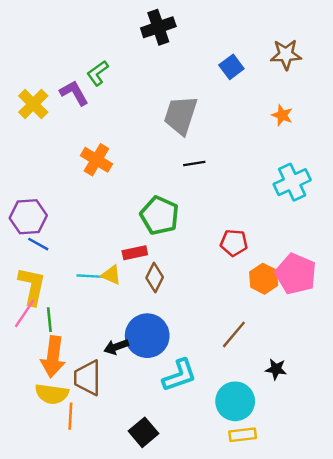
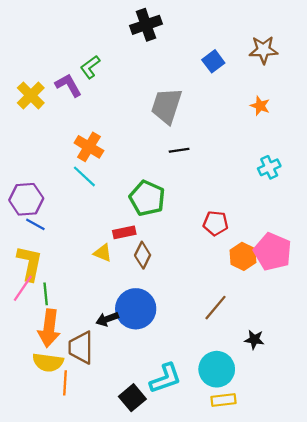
cyan cross: (292, 182) -> (269, 167), size x0.7
cyan line: (91, 276) -> (84, 176), moved, turned 40
cyan L-shape: (179, 375) -> (165, 378), moved

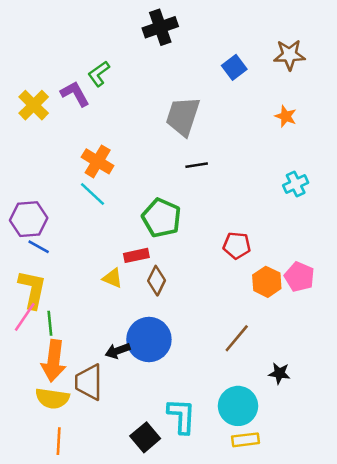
pink pentagon: (273, 252) -> (299, 277), size x0.7
cyan L-shape: (165, 378) -> (182, 416), turned -68
orange line: (65, 383) -> (59, 441), moved

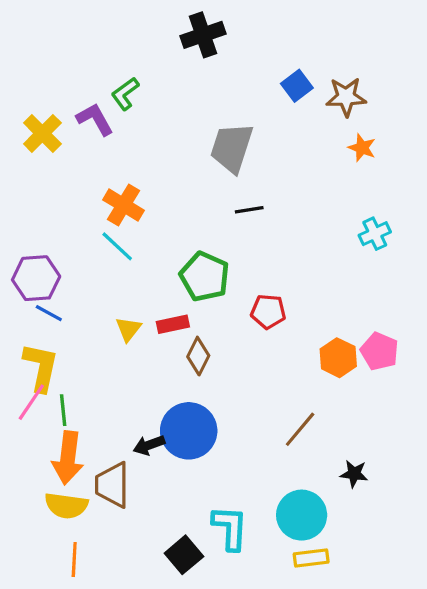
brown star: (289, 55) -> (346, 97), moved
red pentagon: (237, 245) -> (268, 312), moved
yellow triangle: (113, 278) -> (128, 329), moved, turned 45

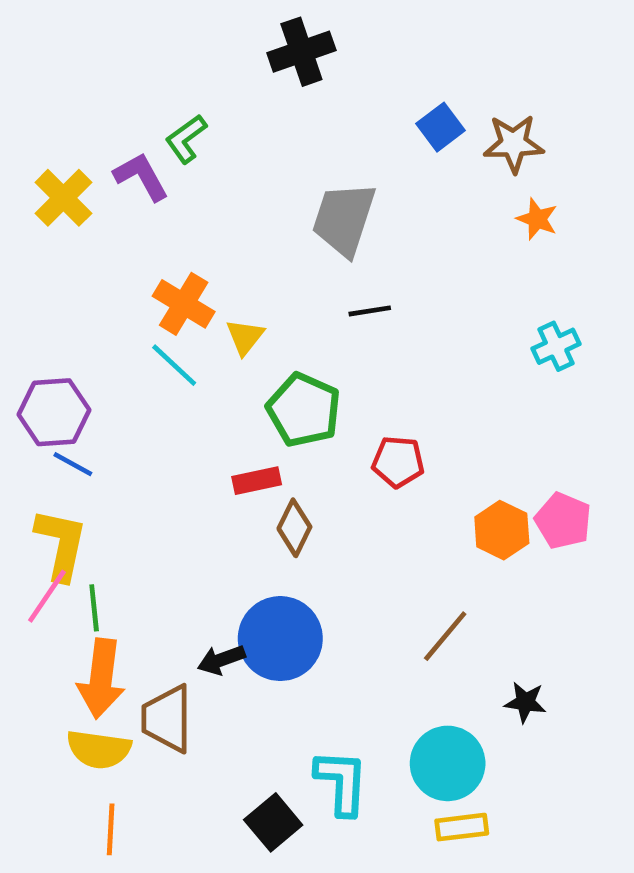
yellow triangle: (128, 329) -> (245, 337), moved

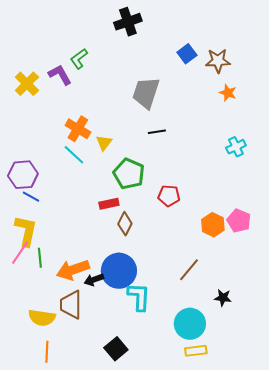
orange arrow: (101, 679) -> (73, 270), moved, turned 64
cyan L-shape: (342, 782) -> (139, 297), moved

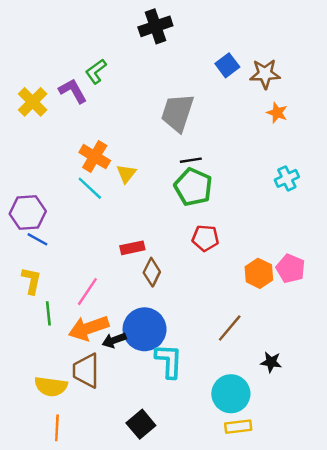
green pentagon: (129, 174) -> (193, 187), moved
yellow L-shape: (26, 231) -> (31, 281), size x0.7
pink line: (20, 253) -> (87, 292), moved

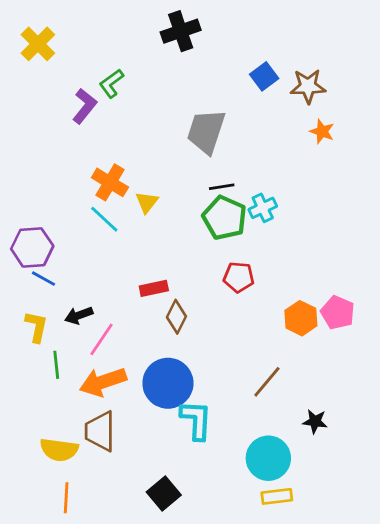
purple L-shape: (73, 91) -> (85, 106), turned 68
yellow cross: (33, 102) -> (38, 44), moved
cyan cross: (287, 178) -> (263, 208), moved
black arrow: (114, 340) -> (79, 315), moved

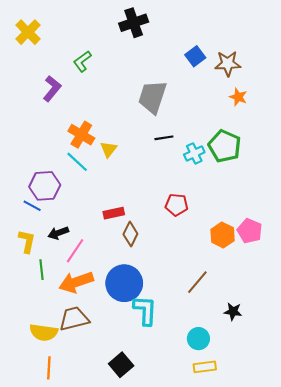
purple L-shape: (85, 106) -> (52, 89), moved
green pentagon: (225, 218) -> (225, 146), moved
purple hexagon: (32, 247) -> (45, 186), moved
brown trapezoid: (100, 431) -> (74, 319), turned 76
cyan circle: (268, 458) -> (198, 339), size x0.7

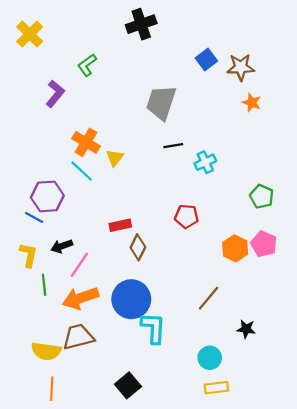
green pentagon: (225, 146) -> (262, 196), moved, size x0.7

